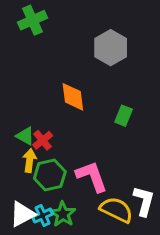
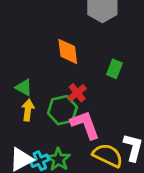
red cross: (43, 140) -> (77, 93), moved
green hexagon: (50, 175) -> (62, 110), moved

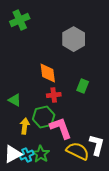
red cross: (77, 93) -> (54, 95), moved, turned 32
yellow arrow: (28, 110) -> (25, 126), moved

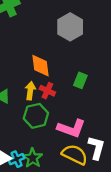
red cross: (54, 95) -> (47, 91), turned 32
yellow arrow: (25, 126) -> (30, 91), moved
pink L-shape: (61, 128) -> (71, 128), moved, turned 130

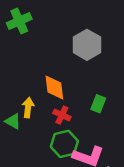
yellow arrow: (30, 91) -> (28, 108), moved
green hexagon: (36, 116) -> (64, 144), moved

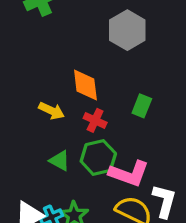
yellow arrow: (28, 108) -> (52, 111), turned 108
green triangle: (13, 121) -> (60, 161), moved

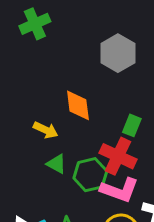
red cross: (95, 120) -> (118, 156), moved, size x1.6
green triangle: (60, 161) -> (56, 164), moved

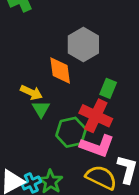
gray hexagon: (118, 53) -> (83, 44), moved
green triangle: (56, 164) -> (41, 109), moved, turned 30

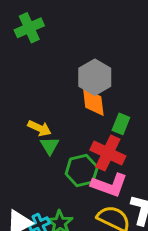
orange diamond: (60, 71) -> (93, 102), moved

